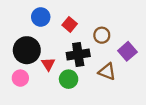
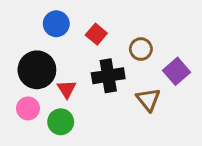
brown triangle: (107, 72) -> (148, 100), turned 30
green circle: (69, 79) -> (61, 122), moved

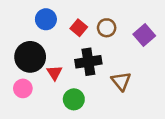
brown circle: (141, 49) -> (107, 28), moved
purple square: (177, 71) -> (144, 35), moved
green circle: (61, 122) -> (74, 99), moved

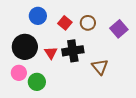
red triangle: (54, 73) -> (51, 53), moved
green circle: (74, 99) -> (37, 82), moved

